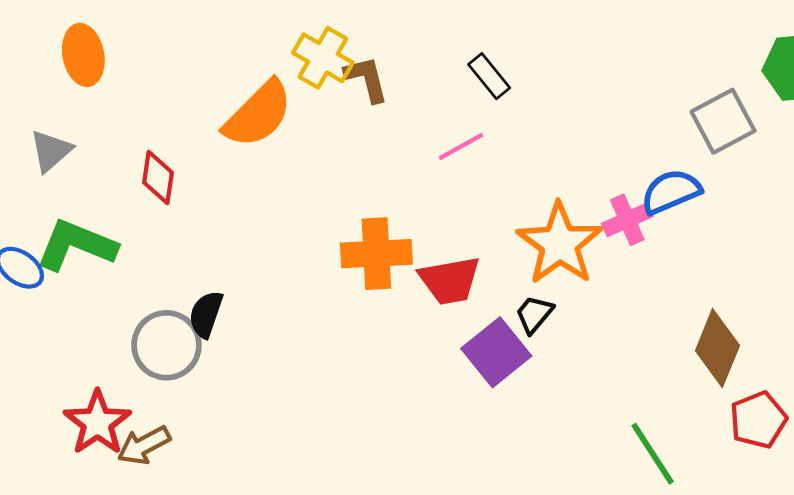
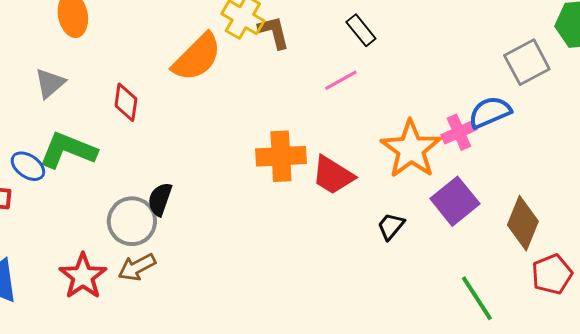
red trapezoid: (450, 280) -> (333, 175), turned 42
black trapezoid: (534, 314) -> (391, 226), moved
purple square: (496, 352) -> (455, 201), moved
brown arrow: (144, 445) -> (137, 267), moved

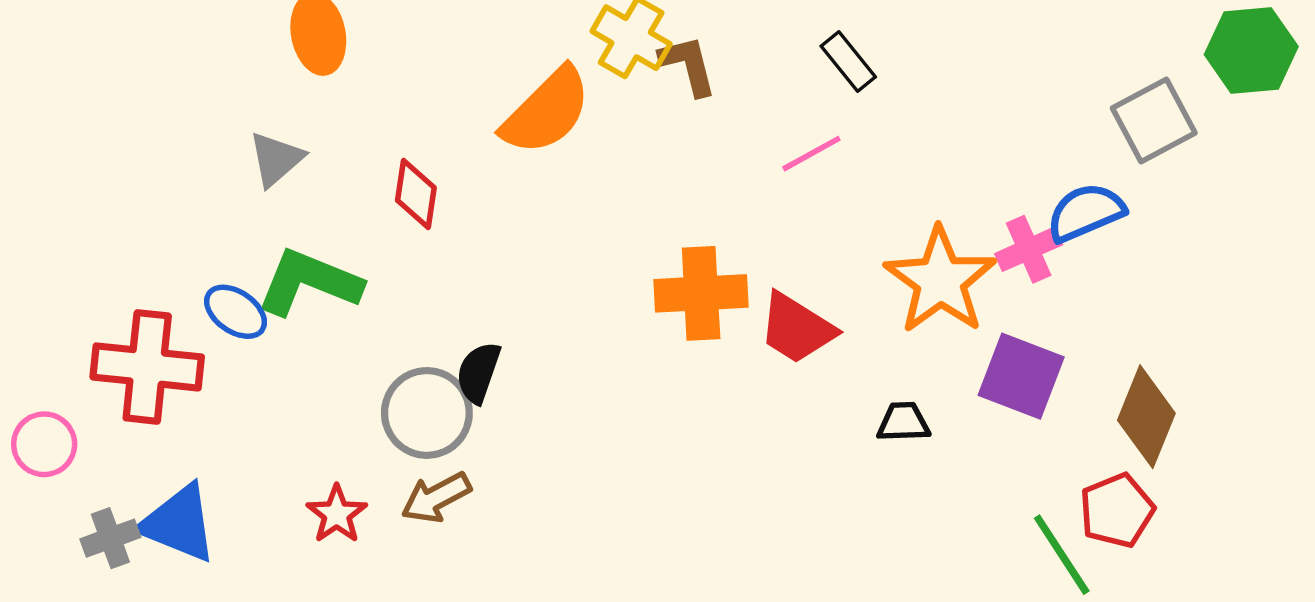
purple square: (455, 201) -> (1021, 376), turned -30
black trapezoid: (391, 226) -> (903, 422), turned 48
red pentagon: (552, 274) -> (1117, 511), moved
red star: (83, 276) -> (337, 514), size x0.7

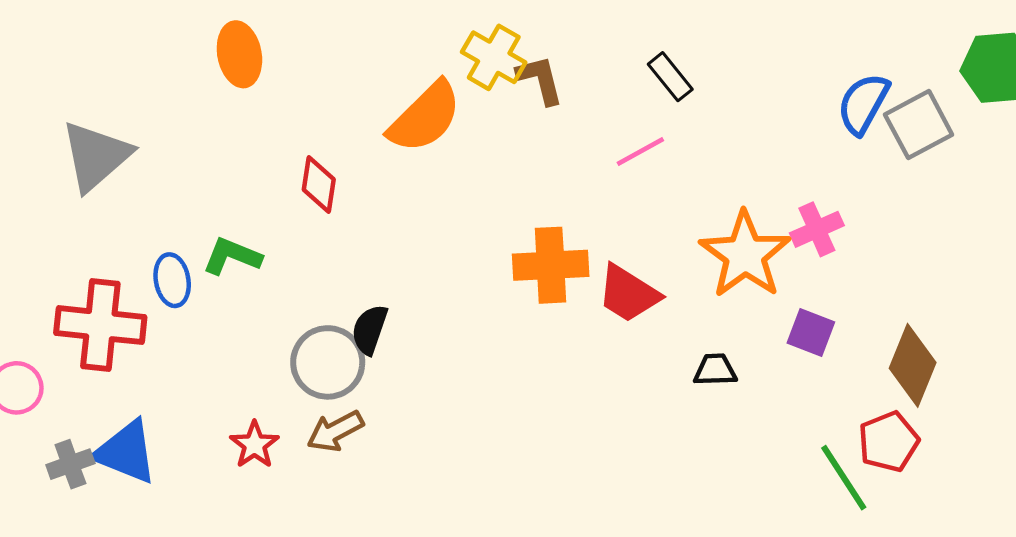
gray triangle: (276, 159) -> (96, 156), moved, size x1.6
blue semicircle: (1086, 212) -> (863, 104), moved, turned -38
green L-shape: (309, 282) -> (232, 256), size x0.7
blue ellipse: (236, 312) -> (172, 280), turned 45
purple square: (1021, 376) -> (811, 333), size x0.7

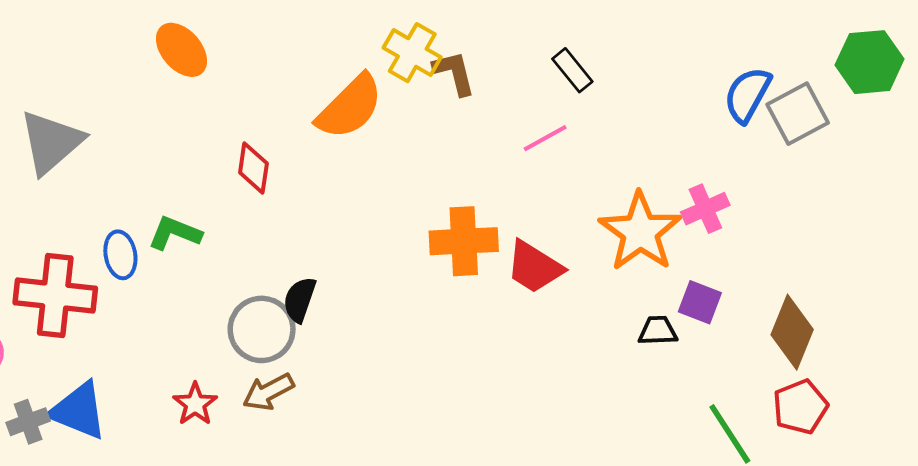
orange ellipse: (239, 54) -> (181, 50), turned -30
black trapezoid: (715, 370) -> (658, 331), moved
red pentagon: (889, 442) -> (800, 407), moved

